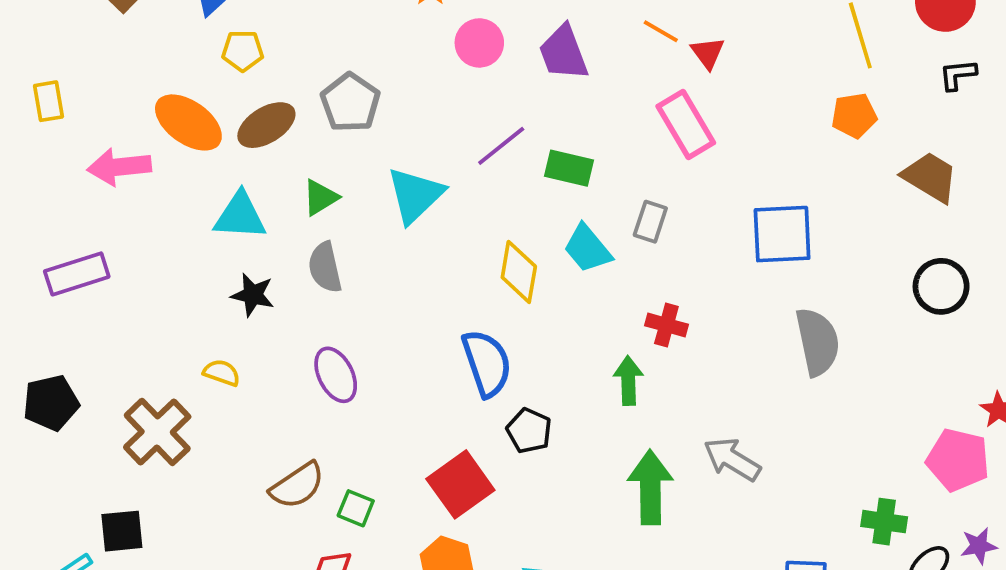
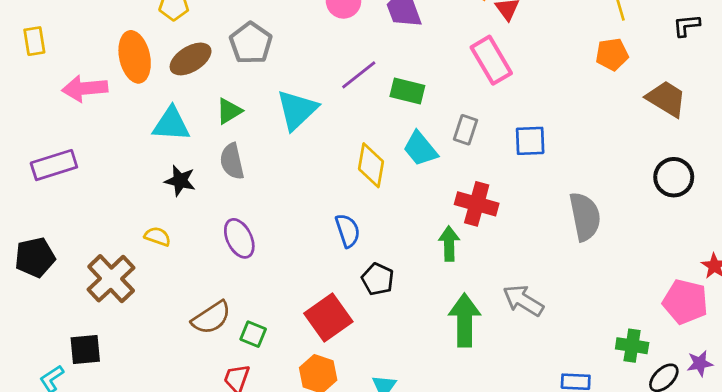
orange ellipse: (188, 122) -> (135, 57), turned 42
blue square: (782, 234) -> (530, 141), moved, size x0.7
red cross: (666, 325) -> (477, 204), size x1.4
blue semicircle: (487, 363) -> (348, 231), size x0.7

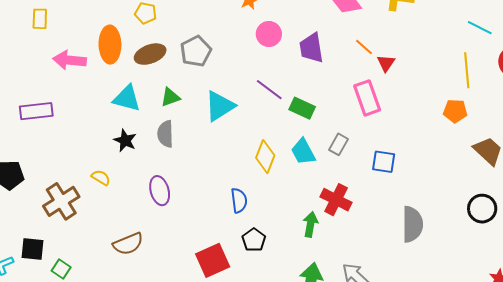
purple line: (359, 75) -> (269, 90), turned 64
green square: (253, 334) -> (61, 269), moved

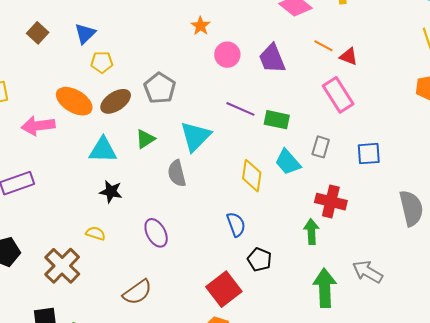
orange ellipse: (110, 45) -> (74, 101), turned -45
red triangle: (386, 63) -> (349, 56), turned -30
gray semicircle: (165, 134) -> (177, 173), moved

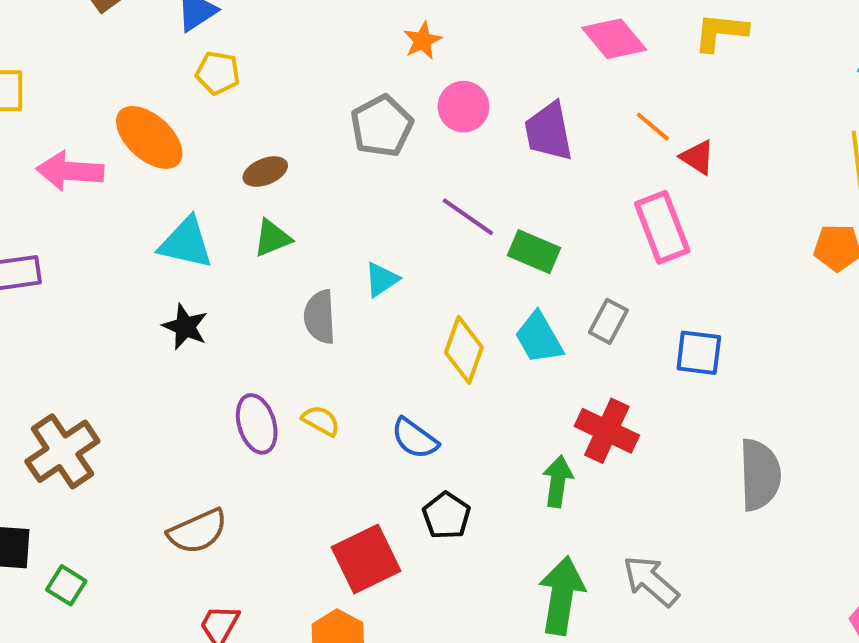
gray pentagon: (160, 88) -> (382, 126), moved
brown ellipse: (116, 101) -> (265, 172), moved, size x0.7
cyan triangle: (196, 136) -> (382, 279), moved, size x0.6
blue semicircle: (236, 224) -> (415, 438), turned 135
yellow semicircle: (96, 233) -> (321, 421), moved

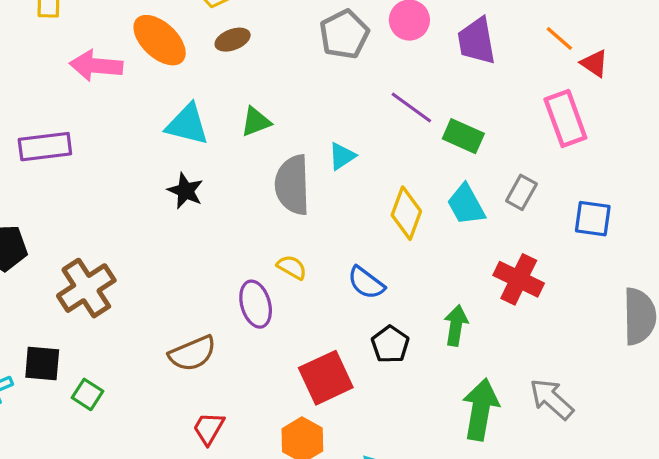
brown ellipse: (265, 172) -> (233, 40), moved
gray semicircle: (320, 317) -> (292, 185), size x1.4
purple ellipse: (257, 424) -> (256, 304), moved
green arrow: (558, 481) -> (456, 326), moved

